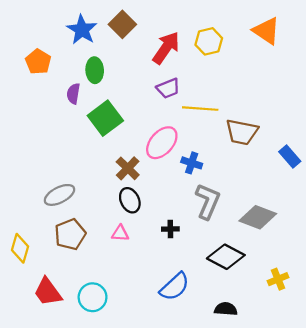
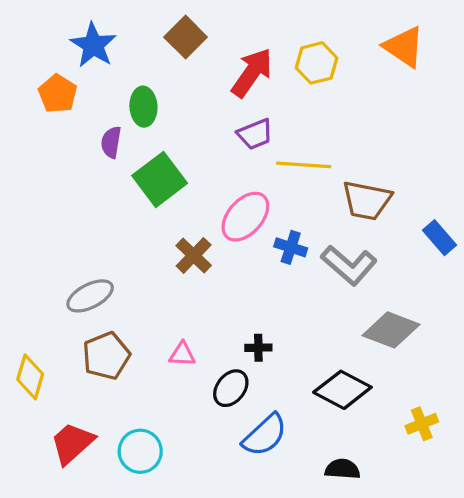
blue star: (82, 30) -> (93, 45), moved
black ellipse: (130, 200) -> (231, 388), moved, turned 65
gray L-shape: (208, 201) -> (349, 265), moved, turned 108
red trapezoid: (48, 292) -> (72, 443), turned 84

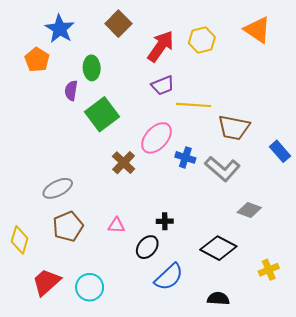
gray diamond: (391, 330) -> (249, 210), size x0.7

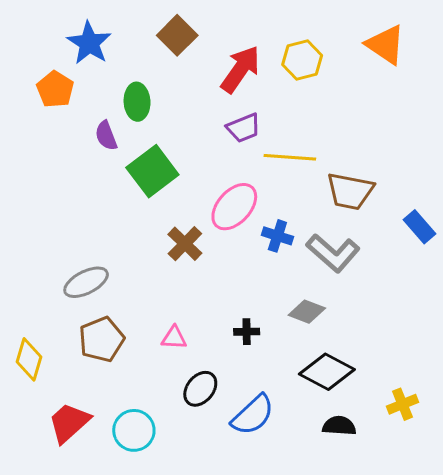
purple semicircle: (71, 91) -> (106, 136), turned -30
gray diamond: (249, 210) -> (307, 312), moved
black ellipse: (147, 247) -> (200, 389), moved
black semicircle: (218, 299) -> (339, 426), moved

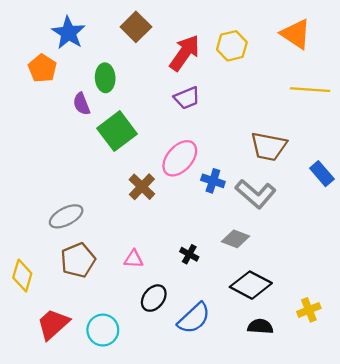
yellow line: (290, 157) -> (310, 90), moved
black cross: (247, 332) -> (189, 254), turned 30

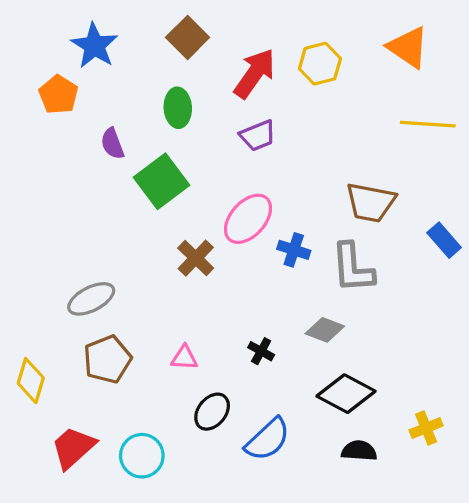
green ellipse: (105, 78) -> (178, 108), moved
gray L-shape: (256, 194) -> (353, 268), turned 45

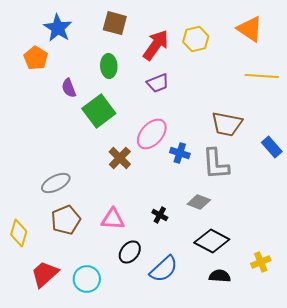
brown square: (188, 37) -> (115, 23), turned -30
pink triangle: (184, 358) -> (113, 219), size x1.4

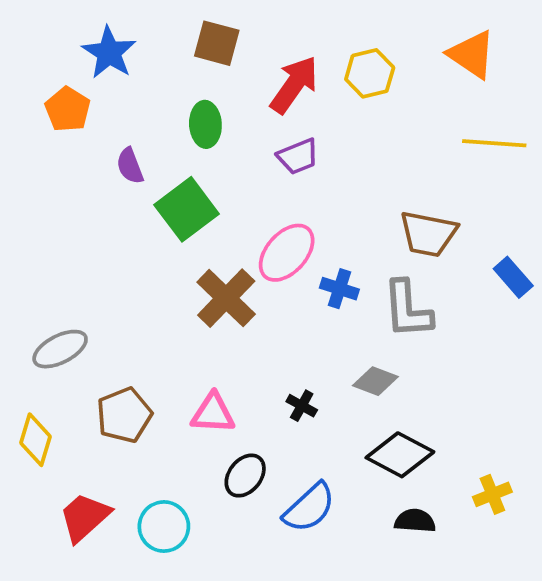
brown cross: (120, 158) -> (226, 298), size x1.4
gray ellipse: (56, 183) -> (60, 349), moved

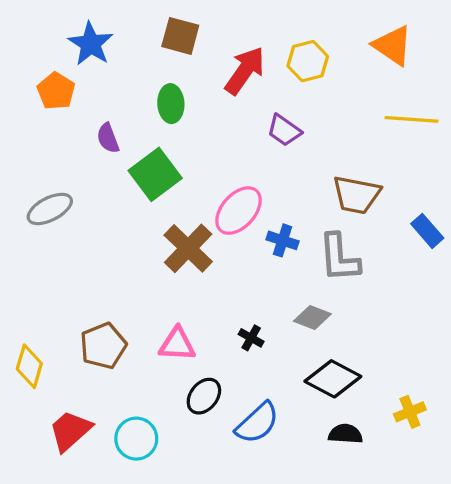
purple trapezoid: (298, 156) -> (284, 130), moved, turned 57
gray ellipse: (60, 349) -> (50, 209), moved

